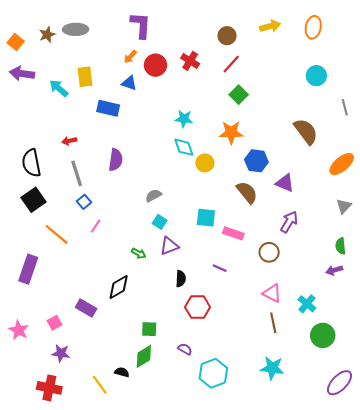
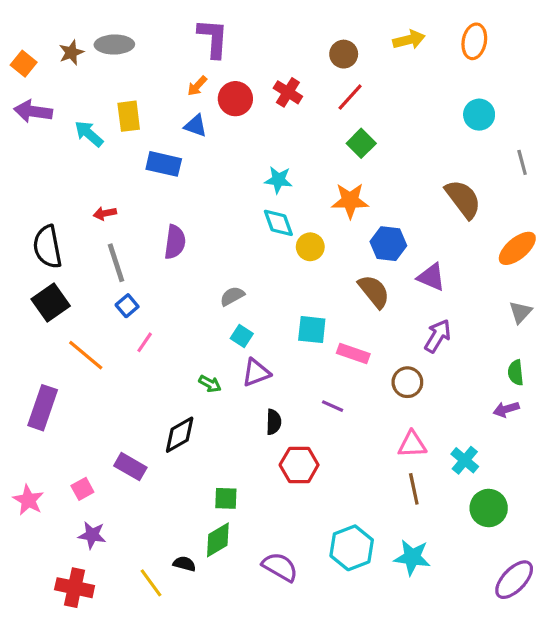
pink triangle: (272, 293) -> (412, 444), turned -30
purple semicircle: (185, 349) -> (280, 567), moved, size x1.6
cyan hexagon: (213, 373) -> (352, 548), moved

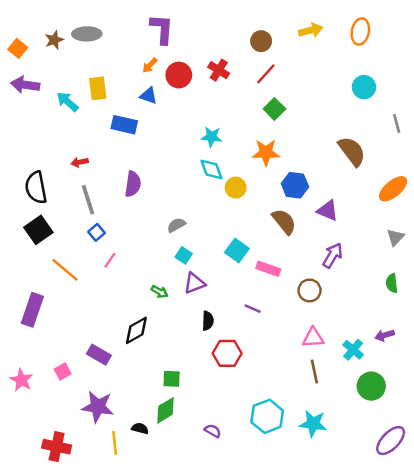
cyan square: (312, 330) -> (237, 251), turned 30
purple arrow: (506, 409) -> (385, 335), moved
purple star: (92, 535) -> (98, 407), moved, size x1.5
purple semicircle: (280, 567) -> (213, 431), size x0.6
yellow line: (151, 583) -> (115, 443), turned 30

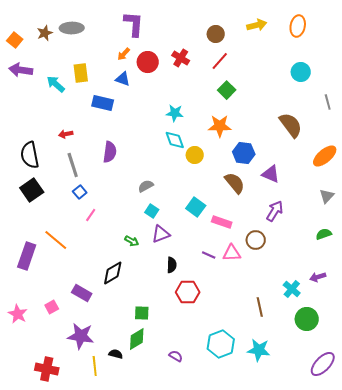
orange line: (65, 270) -> (56, 240), moved
green semicircle: (392, 283) -> (324, 234), turned 77
pink triangle: (313, 338) -> (232, 253), moved

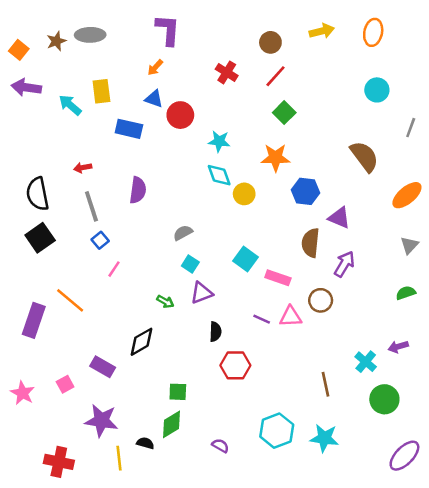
red circle: (148, 62) -> (180, 115), moved
gray line: (328, 102) -> (411, 128), turned 35
brown semicircle: (235, 183) -> (311, 243), moved, turned -135

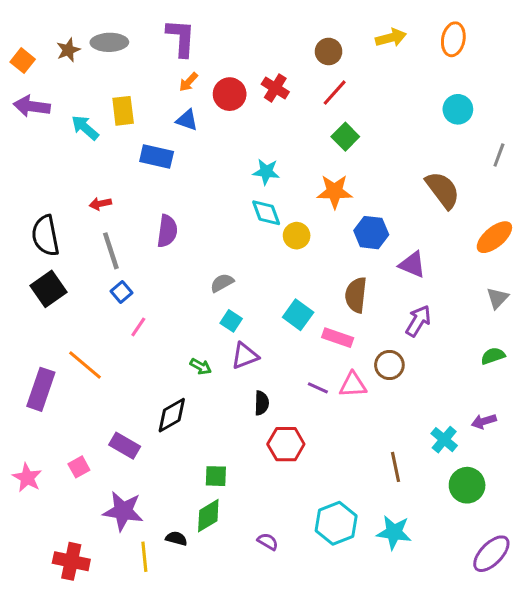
purple L-shape: (168, 30) -> (181, 38), moved
red circle: (180, 115) -> (230, 94), moved
brown semicircle: (311, 243) -> (356, 295), moved

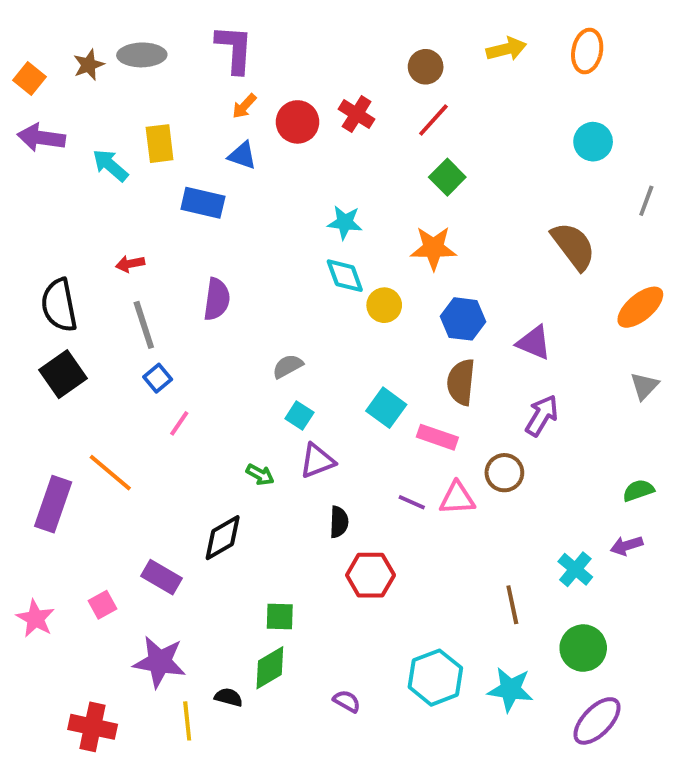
blue hexagon: (371, 233) -> (463, 319), moved
green semicircle: (493, 356) -> (638, 490), moved
green circle: (467, 485) -> (583, 648), moved
purple ellipse: (491, 554) -> (597, 721), moved

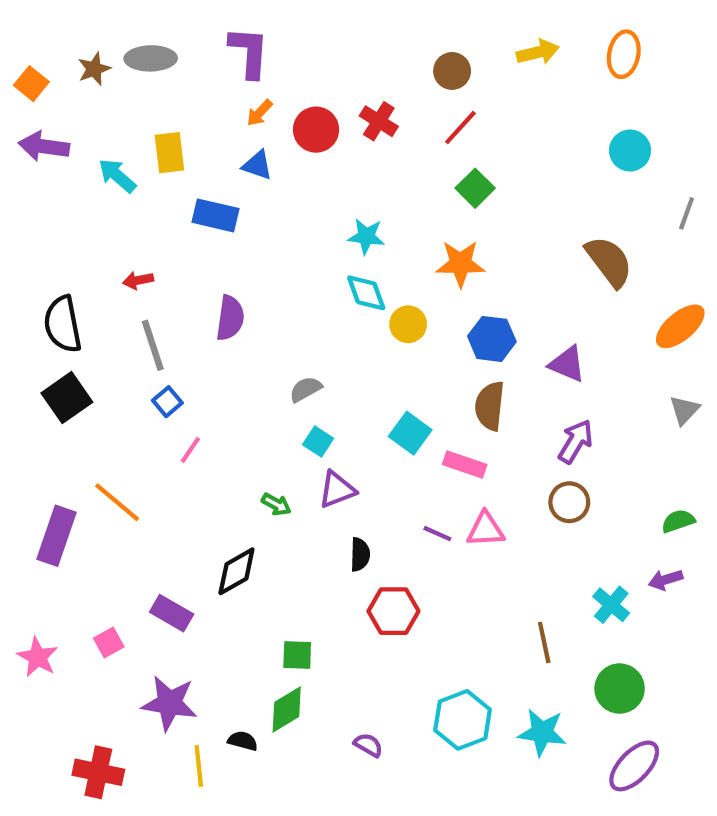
brown circle: (504, 473) -> (569, 502), moved

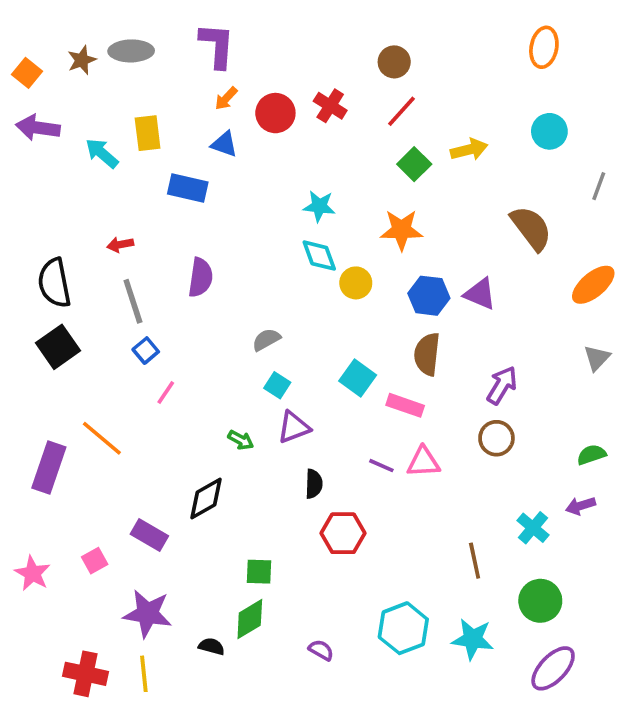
yellow arrow: (538, 52) -> (469, 150), moved
purple triangle: (567, 364) -> (480, 294), moved
yellow line: (199, 766) -> (144, 674), moved

